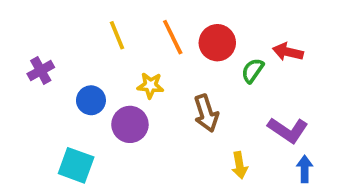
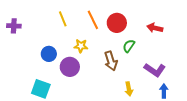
purple cross: (41, 71) -> (14, 26), moved, turned 32
green semicircle: (253, 71) -> (129, 46), moved

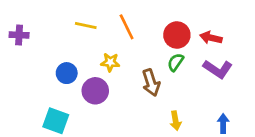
yellow line: (63, 19) -> (86, 25), turned -56
red circle: (117, 23) -> (177, 35), moved
purple L-shape: (155, 70) -> (218, 69), moved

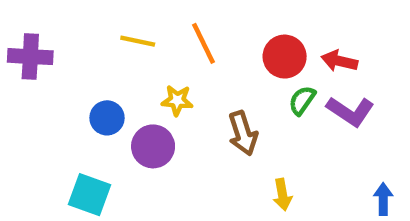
purple cross: (19, 35) -> (30, 57), size x1.4
green semicircle: (176, 62) -> (302, 100), moved
blue arrow: (223, 123) -> (383, 199), moved

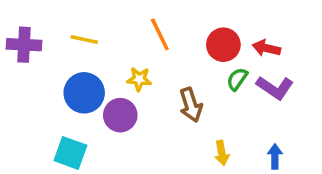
yellow line: (138, 41) -> (84, 40), moved
blue circle: (107, 118) -> (84, 93), size x1.5
blue arrow: (383, 199) -> (275, 156), moved

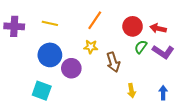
orange line: (160, 34) -> (95, 20), turned 60
yellow star: (139, 79) -> (91, 47), moved

